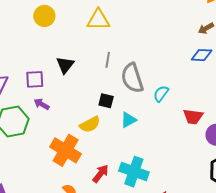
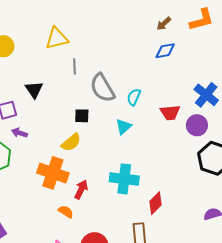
gray line: (108, 60) -> (74, 66), moved
cyan triangle: (128, 120) -> (124, 127), moved
red arrow: (101, 174) -> (81, 189), moved

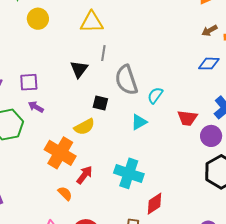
brown arrow: (164, 24) -> (210, 30), moved
blue diamond: (165, 51) -> (209, 64), moved
black triangle: (34, 90) -> (79, 69), moved

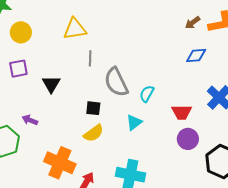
black triangle: (79, 69) -> (51, 84), moved
purple square: (29, 82) -> (18, 69), moved
yellow semicircle: (84, 127) -> (93, 133), moved
purple circle: (211, 136) -> (188, 139), moved

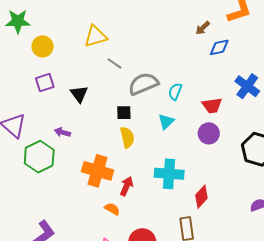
brown arrow: (193, 23) -> (203, 28), moved
gray line: (90, 58) -> (114, 63), turned -49
gray semicircle: (116, 82) -> (143, 84), turned 100
yellow semicircle: (93, 133) -> (127, 137), turned -60
purple circle: (188, 139) -> (209, 133), moved

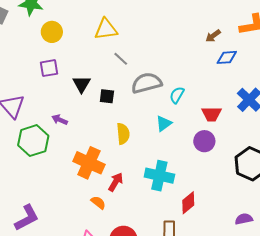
black square: (124, 113) -> (107, 96), moved

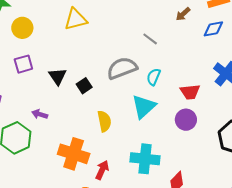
blue diamond: (227, 57) -> (213, 29), moved
gray line: (121, 59) -> (150, 39), moved
black square: (107, 96) -> (84, 86), turned -35
cyan triangle: (164, 123) -> (144, 107), size x1.5

